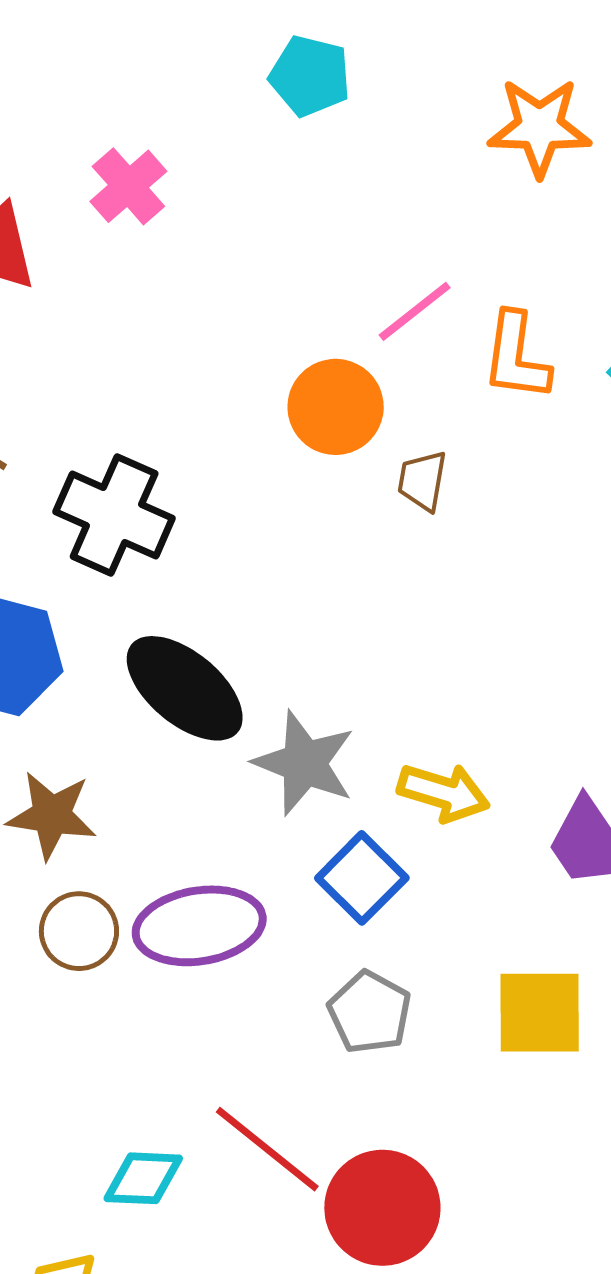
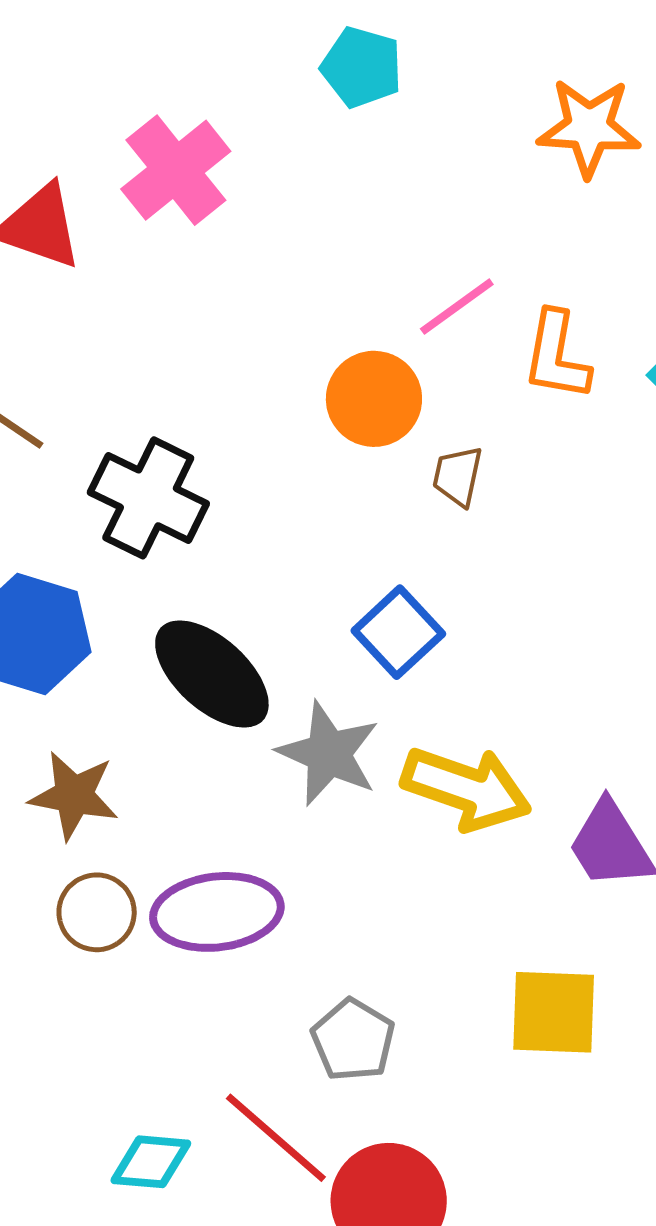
pink cross: (128, 186) -> (176, 170), size x1.4
yellow arrow: (444, 793) -> (466, 788), size x1.4
blue square: (362, 878) -> (398, 632), moved
gray pentagon: (370, 1012) -> (353, 1040), moved

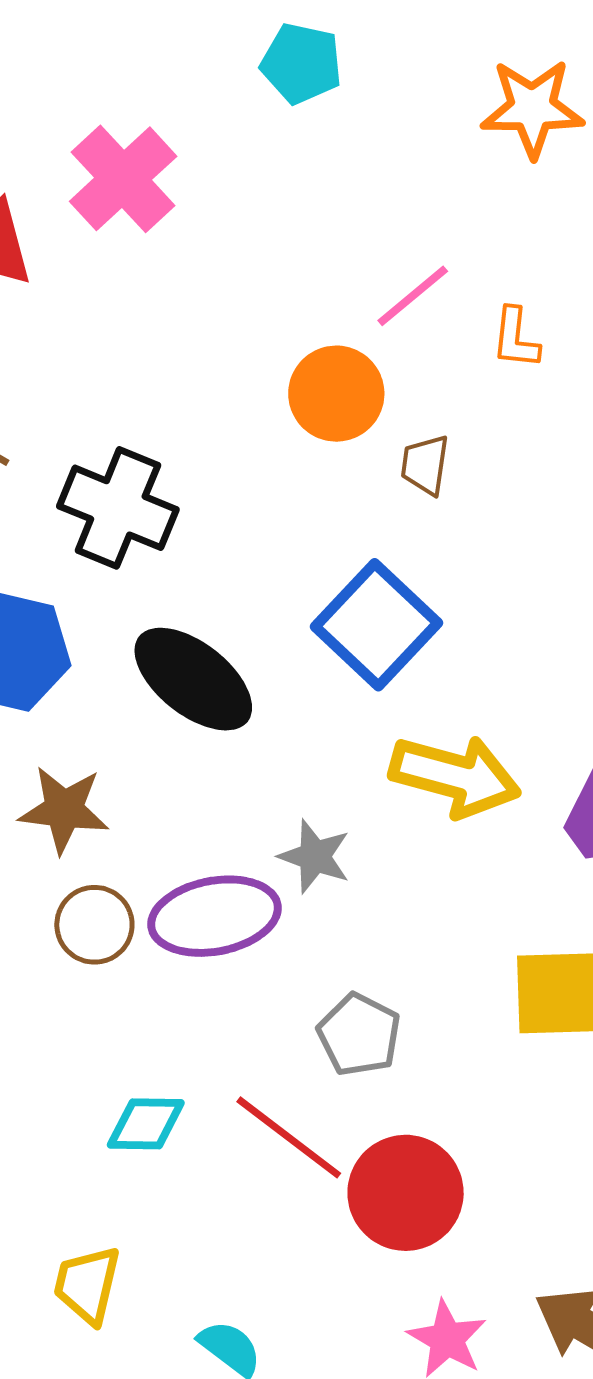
orange L-shape: (557, 356) -> (516, 338), size x0.7
blue square: (398, 632) -> (377, 625), size x1.4
gray star: (329, 754) -> (315, 857), moved, size x0.7
cyan diamond: (151, 1162) -> (146, 1124), moved

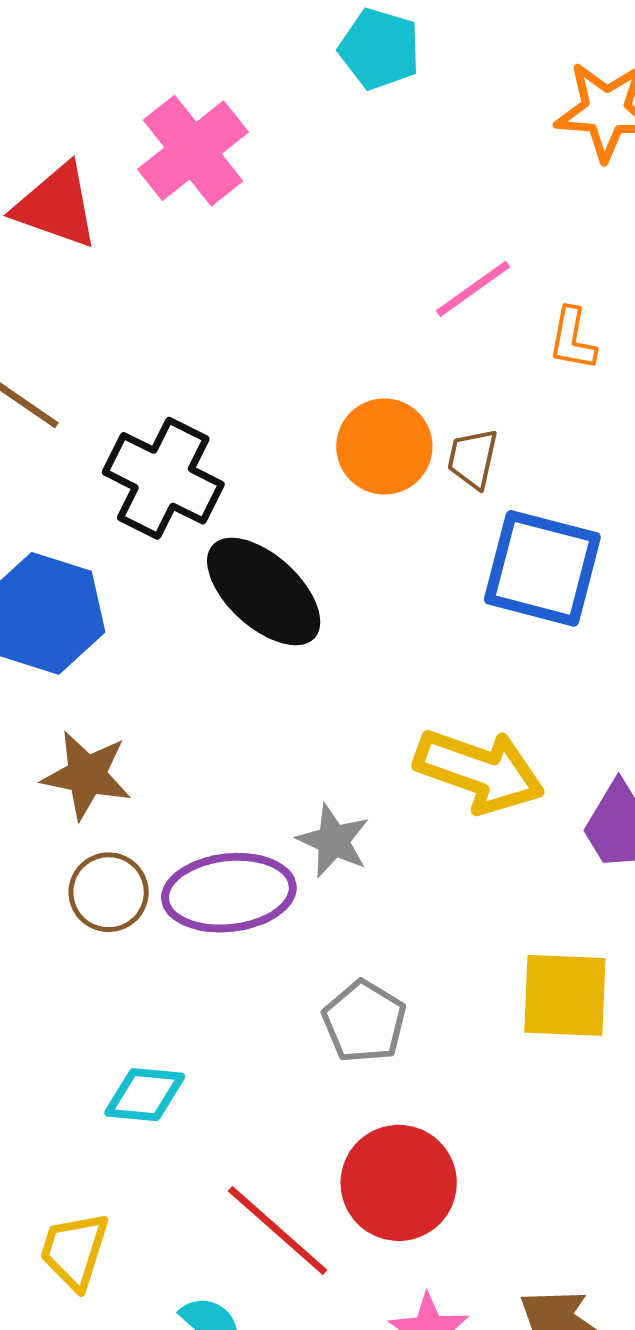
orange circle: (336, 394) -> (384, 446), moved
blue square: (377, 625) -> (542, 568), moved, turned -33
black ellipse: (193, 679) -> (264, 591), moved
red line: (289, 1137) -> (278, 1231), moved

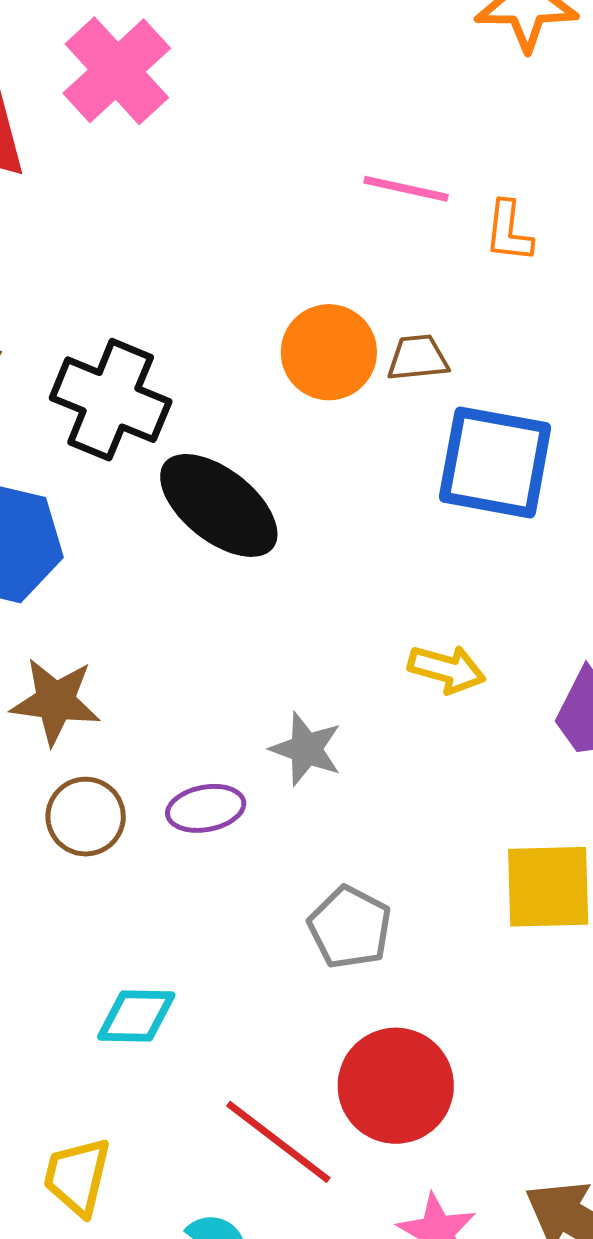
pink line: (473, 289) -> (406, 189), turned 52
brown trapezoid: (473, 458) -> (418, 358), turned 76
yellow arrow: (479, 771) -> (447, 669), size x0.6
purple ellipse: (229, 893) -> (206, 808), size x0.6

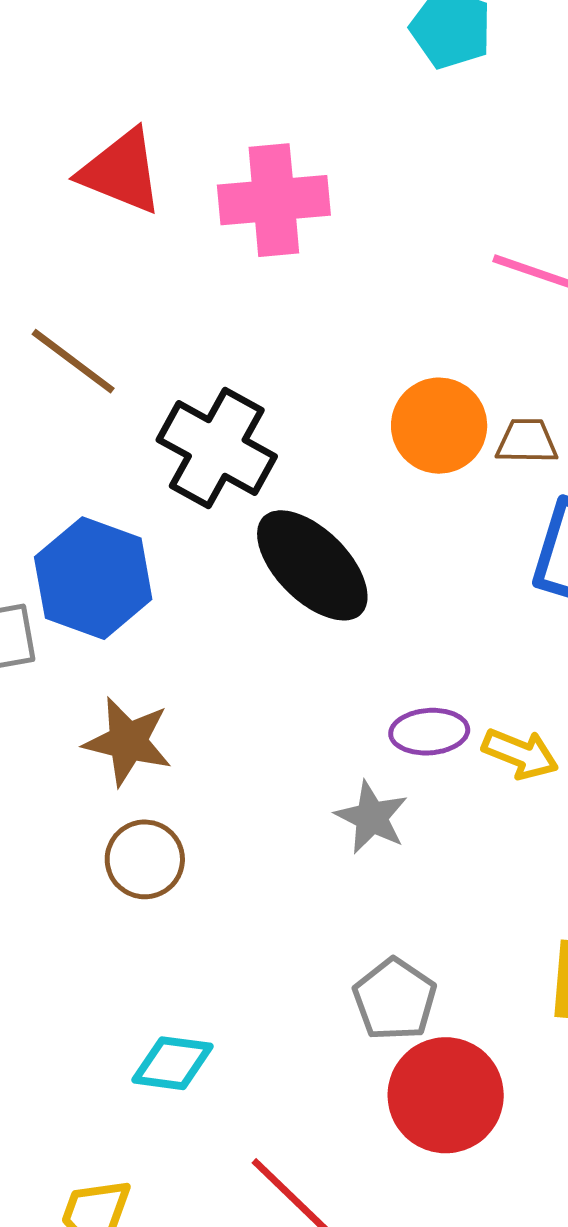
pink cross: (117, 71) -> (274, 200), moved, turned 31
purple ellipse: (206, 808) -> (429, 732), moved
red circle: (396, 1086) -> (446, 1095), moved

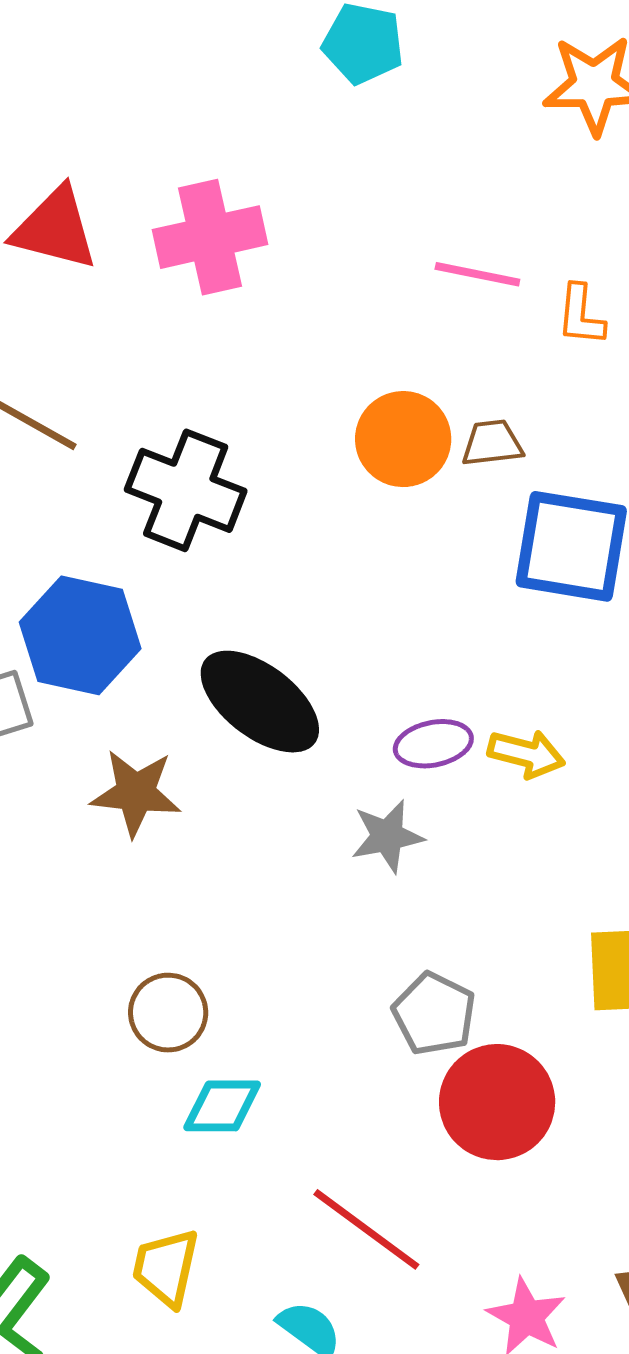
black ellipse: (312, 565) -> (260, 702), moved
gray star: (371, 817) -> (387, 836), turned -30
brown circle: (145, 859) -> (168, 1013), moved

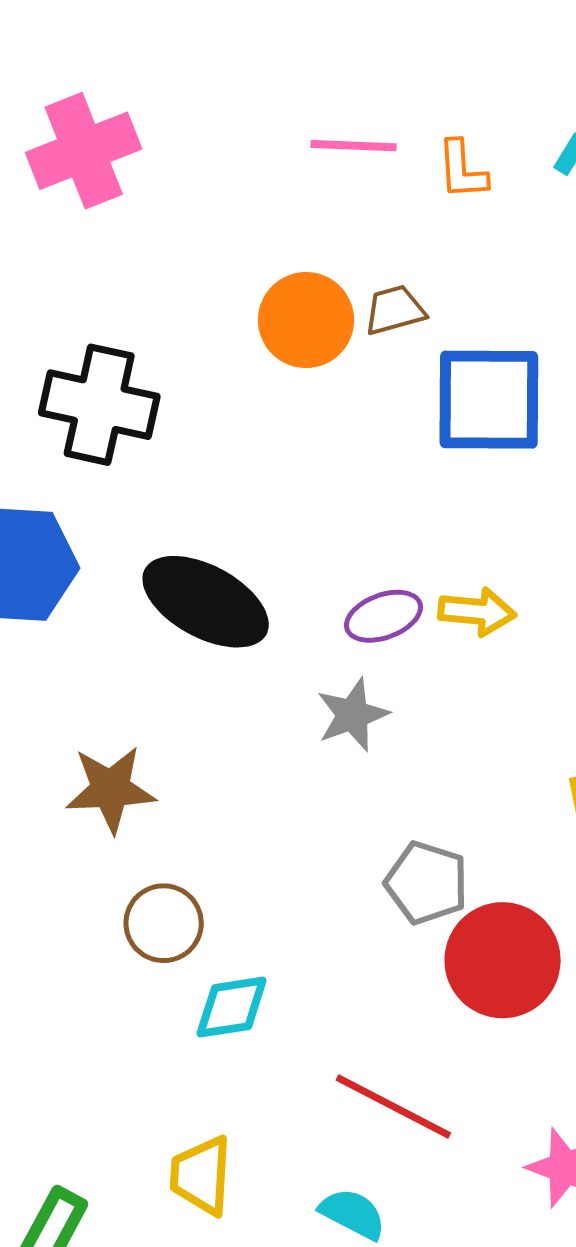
brown star: (136, 793) -> (111, 789), moved

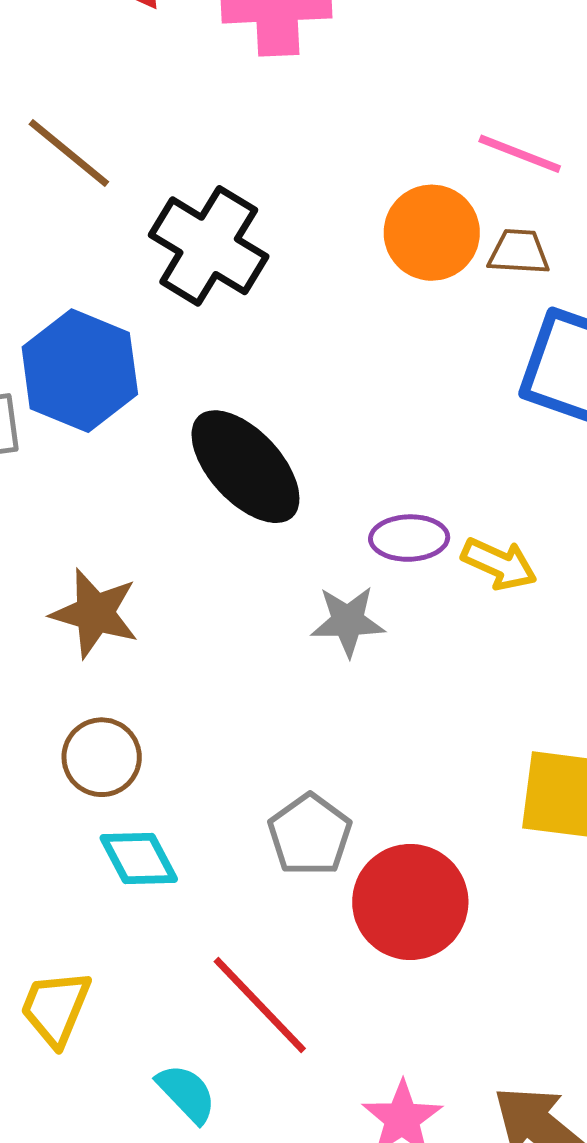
pink line: (354, 146) -> (520, 154), moved
gray pentagon: (427, 883) -> (310, 835), moved
cyan diamond: (232, 1007) -> (139, 859), turned 52

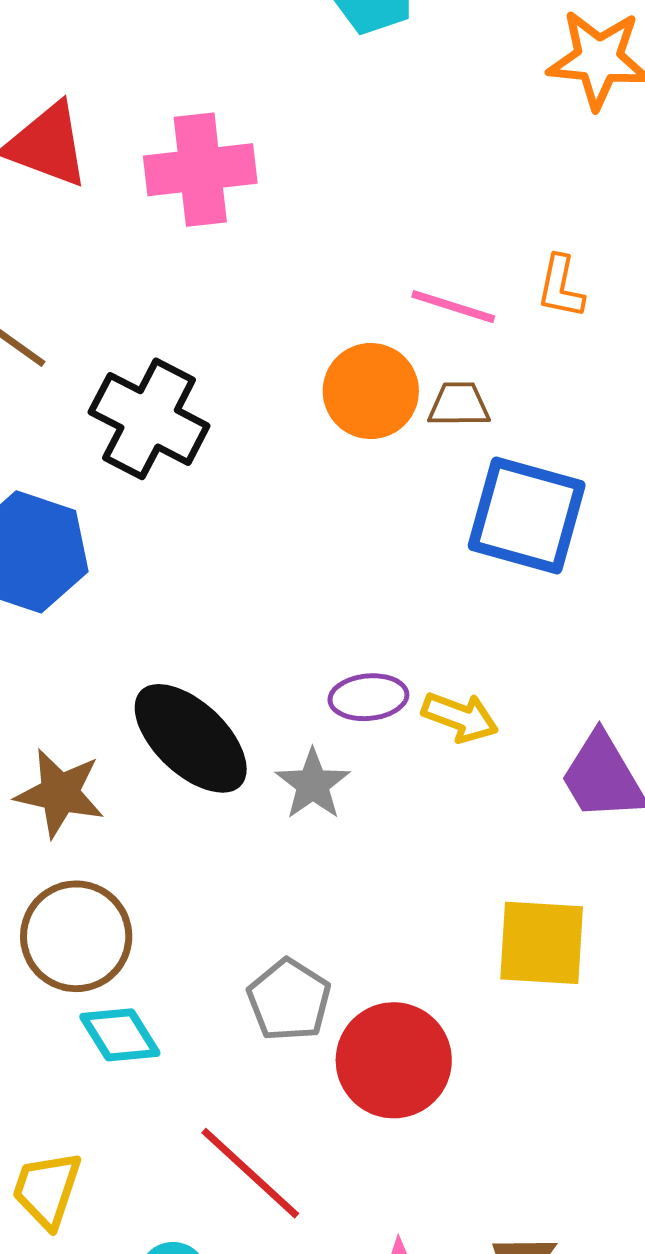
black ellipse: (245, 467) -> (191, 738), moved
gray star: (348, 621) -> (313, 784), turned -30
brown circle: (102, 757) -> (76, 936), size x1.4

